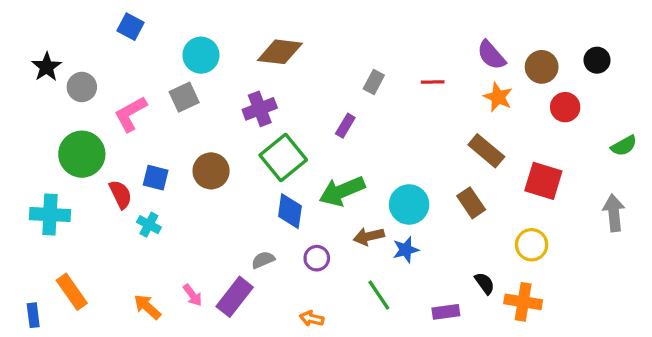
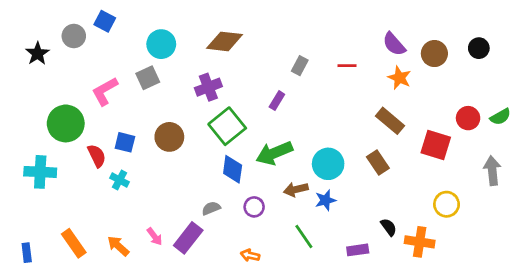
gray circle: (82, 87) -> (74, 36), moved
red circle: (565, 107) -> (468, 118), moved
yellow circle: (532, 245) -> (447, 204), moved
orange rectangle: (72, 292) -> (74, 243), moved

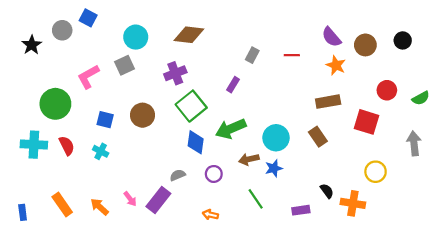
red circle: (468, 118) -> (387, 90), moved
brown rectangle: (390, 121) -> (328, 102), turned -50
red semicircle: (97, 156) -> (67, 146), moved

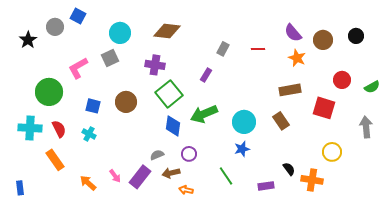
purple cross: (175, 73) -> (155, 65), turned 30
brown arrow: (249, 159) -> (171, 173), moved
orange rectangle: (62, 205) -> (55, 160), moved

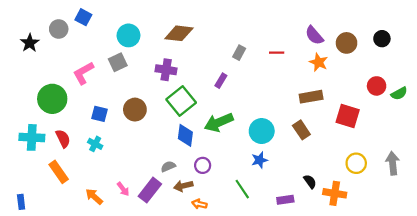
red circle: (342, 80) -> (377, 86), moved
gray arrow: (366, 127) -> (393, 163), moved

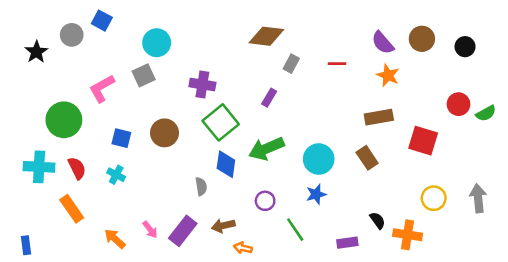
brown diamond: (179, 33) -> (266, 36), moved
brown circle: (347, 43) -> (422, 39), moved
purple circle: (203, 165) -> (265, 201), moved
gray semicircle: (168, 166) -> (201, 186), moved, turned 104

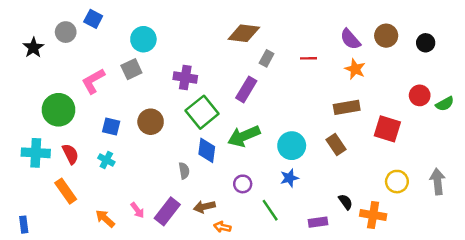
purple rectangle: (269, 98) -> (246, 89), size x1.5

